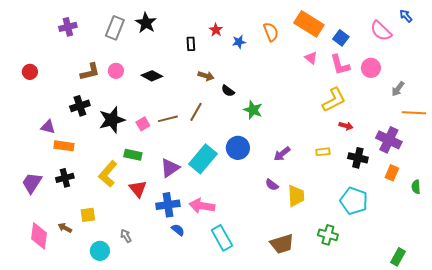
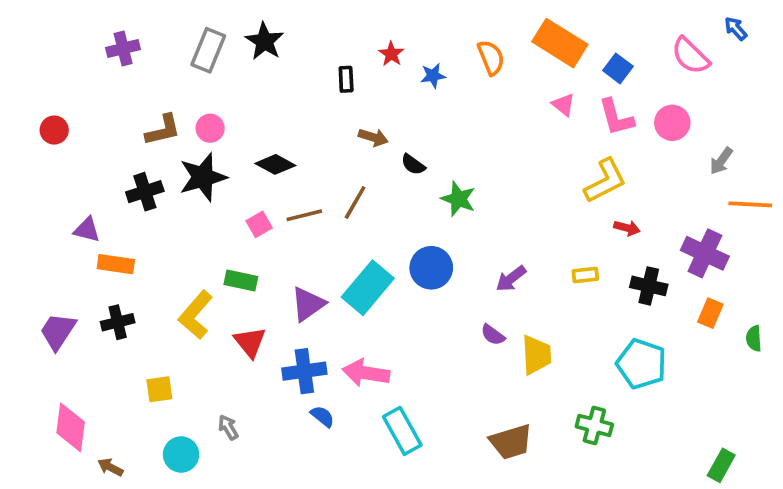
black diamond: (152, 76) -> (275, 164), moved
black star: (112, 120) -> (203, 177), moved
brown arrow: (65, 228) -> (110, 467), moved

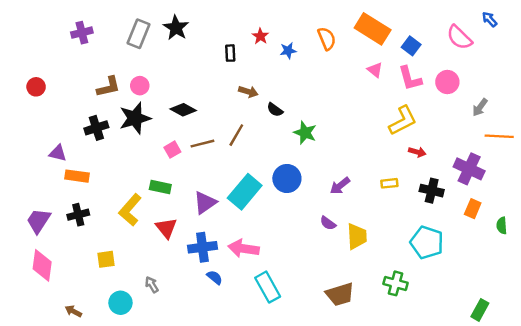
pink diamond: (71, 427) -> (42, 265), moved

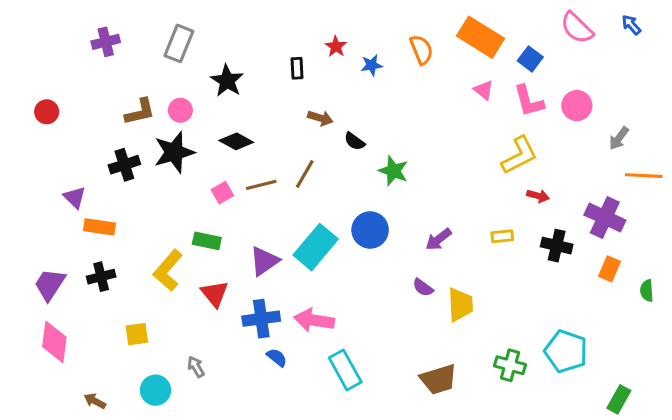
black star: (176, 28) -> (227, 81), moved
pink semicircle: (459, 37) -> (577, 28), moved
purple triangle: (58, 153) -> (75, 197), turned 30
cyan pentagon: (427, 242) -> (566, 351), moved

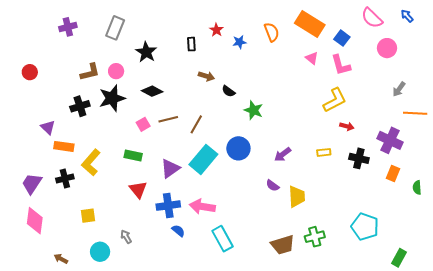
pink circle: (577, 106) -> (387, 48), moved
brown line: (305, 174) -> (196, 124), moved
yellow L-shape: (168, 270) -> (91, 162), moved
green cross: (510, 365) -> (315, 237), moved, turned -30

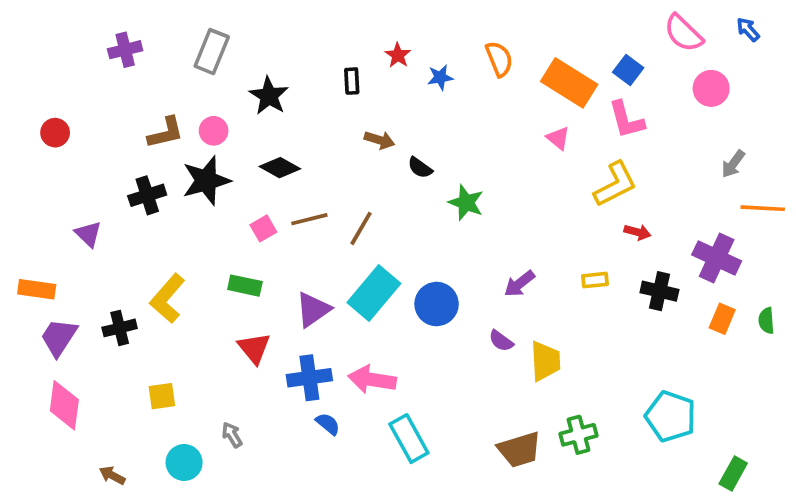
orange rectangle: (310, 24) -> (569, 83), moved
pink triangle: (312, 58) -> (558, 138), moved
orange rectangle: (64, 146) -> (37, 289), moved
blue circle: (238, 148) -> (437, 304), moved
green semicircle: (417, 188) -> (766, 321), moved

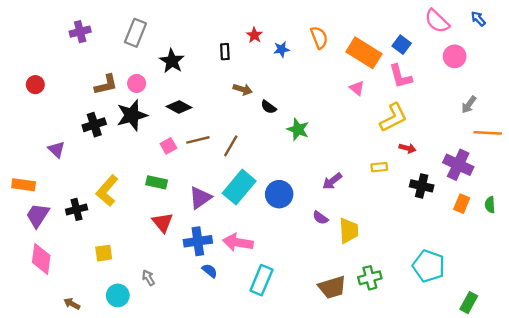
yellow rectangle: (595, 280) -> (379, 167), moved
cyan rectangle: (409, 439) -> (261, 280), turned 52

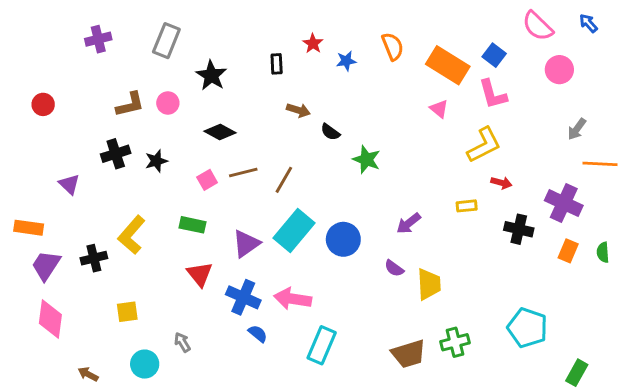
black star: (132, 115) -> (156, 161), moved, size x0.6
blue cross: (198, 241) -> (243, 297), turned 32

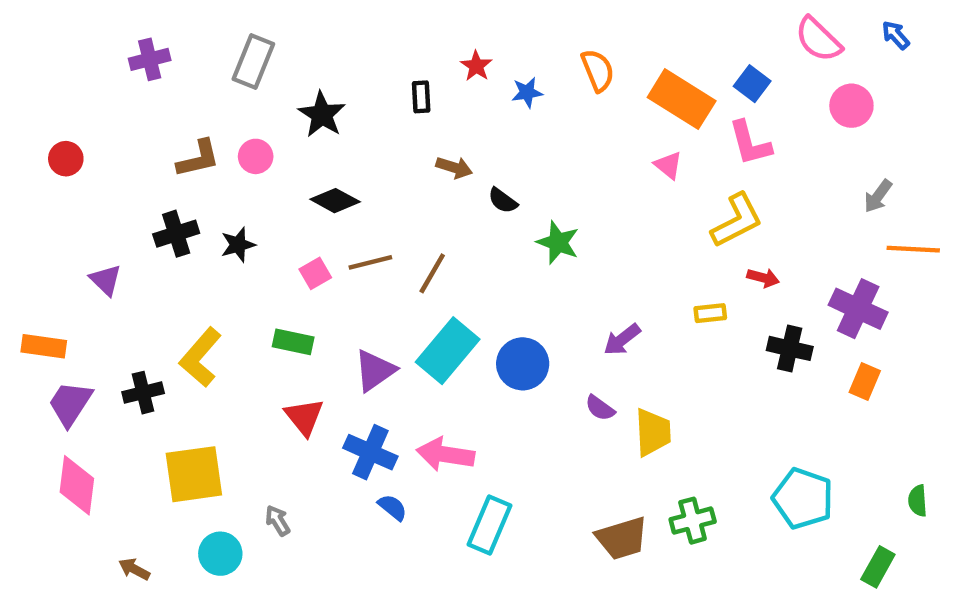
green semicircle: (603, 252) -> (918, 501), moved
yellow square: (127, 312) -> (194, 474), size x1.8

